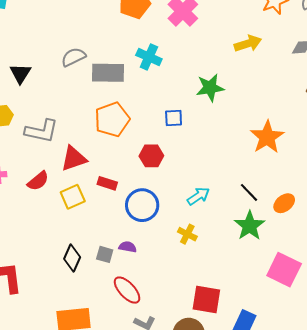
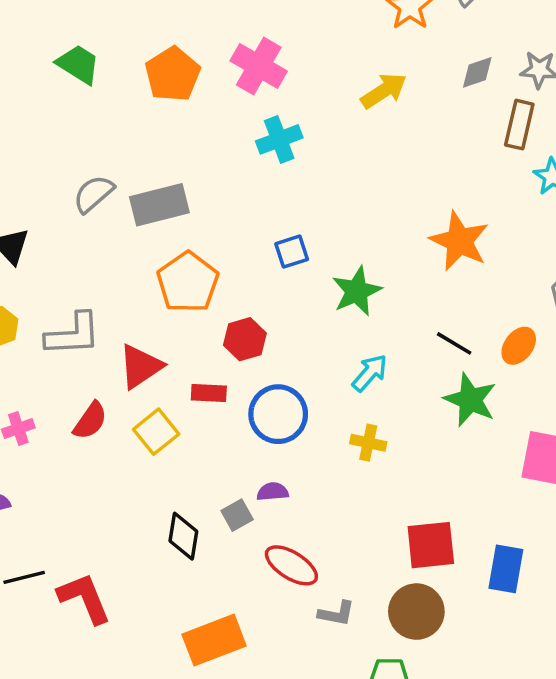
cyan cross: (149, 57) -> (279, 139), moved, turned -30
green star: (210, 88) -> (357, 291), moved
red hexagon: (151, 156) -> (245, 339), moved
gray square: (105, 254) -> (237, 515), turned -30

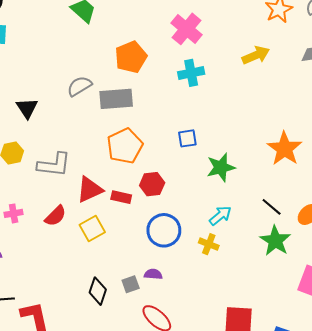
orange pentagon: (173, 74) -> (131, 57), moved
red rectangle: (209, 393) -> (121, 197), moved
yellow cross: (368, 443) -> (209, 244), moved

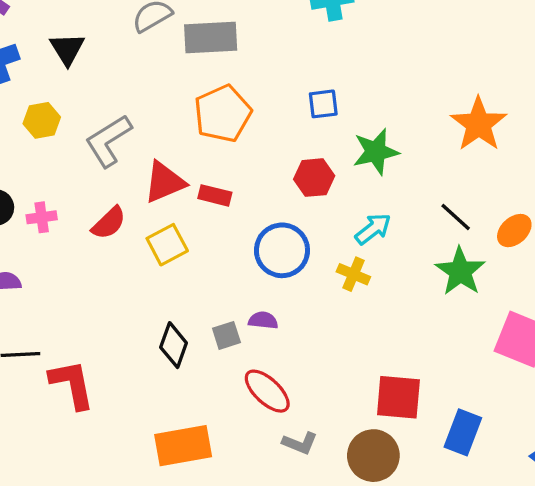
gray L-shape: (54, 165) -> (108, 141), turned 140
red hexagon: (152, 184) -> (314, 178), moved

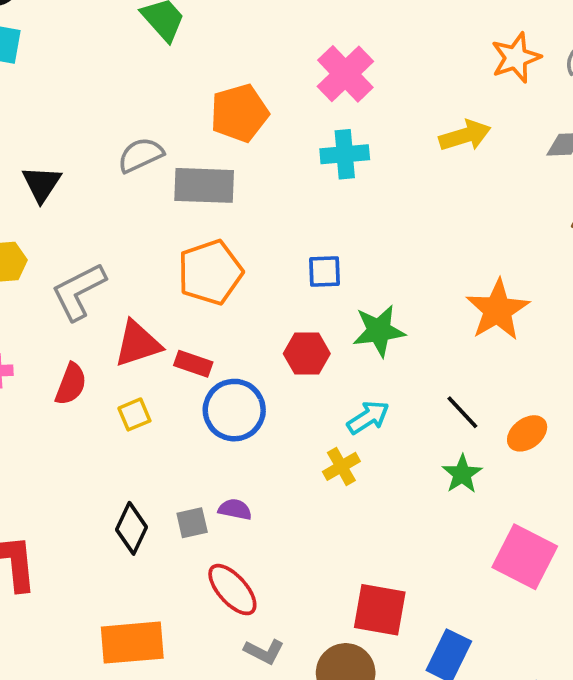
red semicircle: (109, 223) -> (71, 384), turned -30
yellow square: (167, 245) -> (134, 414), size x0.7
blue circle: (282, 250) -> (234, 410), moved
green star: (460, 271) -> (462, 474), size x0.7
yellow cross: (353, 274) -> (341, 466), turned 32

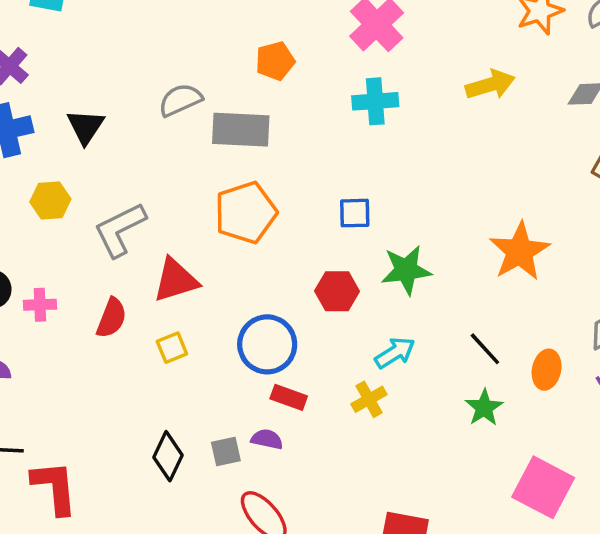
orange pentagon: (239, 113) -> (275, 61), size x0.7
red rectangle: (193, 364) -> (289, 397), moved
orange ellipse: (527, 433) -> (547, 370), turned -42

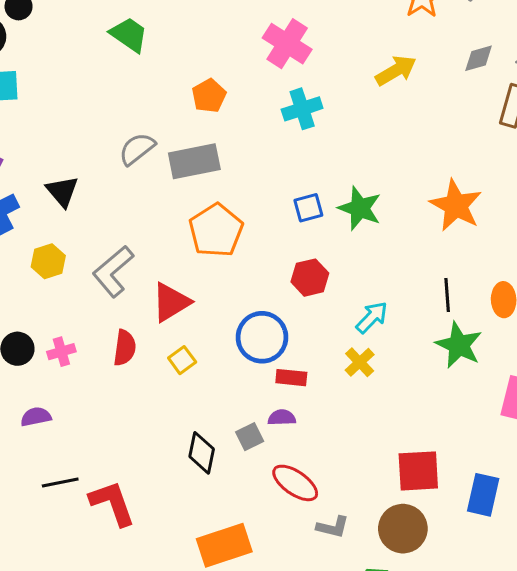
green star: (406, 270) -> (360, 208), moved, turned -30
black line: (485, 349) -> (447, 295), turned 52
green star: (484, 408) -> (459, 345), size x1.4

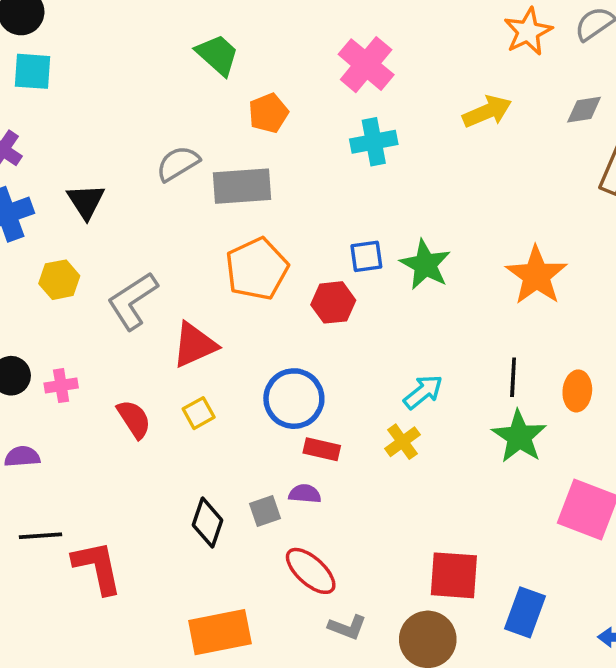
green trapezoid: (129, 35) -> (217, 55), moved
red hexagon: (310, 278) -> (333, 302), moved
red semicircle: (125, 348) -> (134, 419), moved, turned -48

